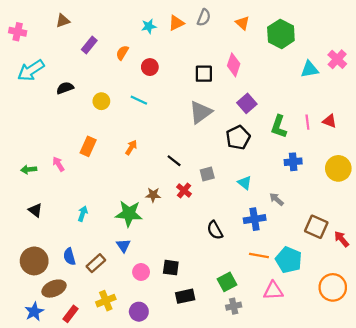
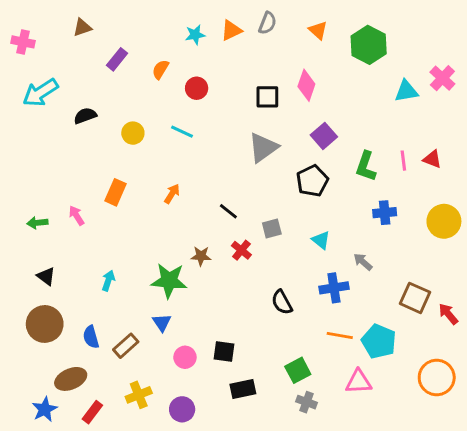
brown circle: (34, 261) -> (45, 324), moved
gray cross: (234, 306) -> (306, 402), turned 32

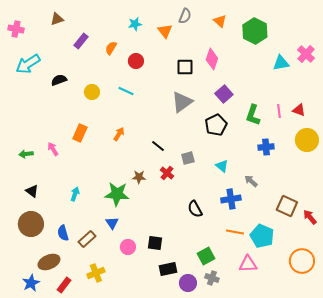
orange triangle: (231, 30) -> (165, 31), moved, turned -42
yellow circle: (444, 221) -> (307, 140), moved
purple circle: (182, 409) -> (188, 283), moved

